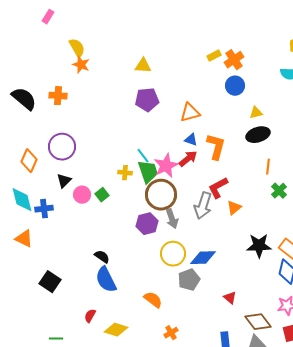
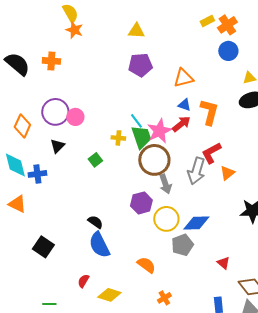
pink circle: (82, 195) -> (75, 117), moved
purple hexagon: (147, 224) -> (141, 203), moved

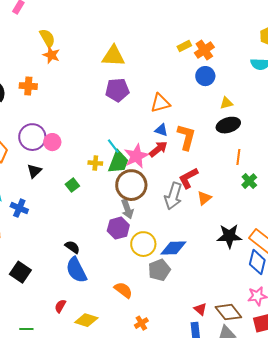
yellow triangle: (136, 31) -> (113, 56), size x1.4
green trapezoid: (141, 137) -> (118, 162), turned 40
blue cross: (37, 174) -> (19, 208), moved, turned 30
gray arrow: (165, 184) -> (127, 209), moved
red triangle: (223, 263) -> (200, 309), moved

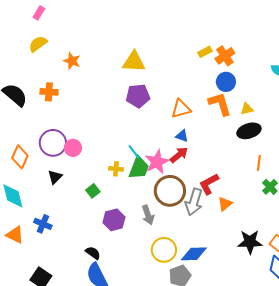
yellow semicircle: (47, 38) -> (38, 44), moved, turned -96
orange L-shape: (186, 137) -> (220, 104), moved, turned -32
brown circle: (131, 185) -> (170, 191), moved
blue cross: (19, 208) -> (43, 224), moved
purple hexagon: (118, 228) -> (114, 220), moved

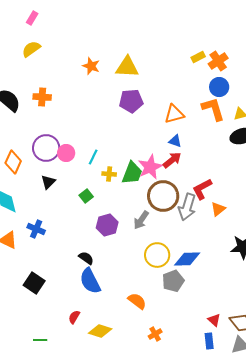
orange star: (72, 61) -> (91, 66), moved
cyan line: (134, 152) -> (93, 157), moved, turned 63
gray arrow: (148, 215) -> (141, 220), turned 54

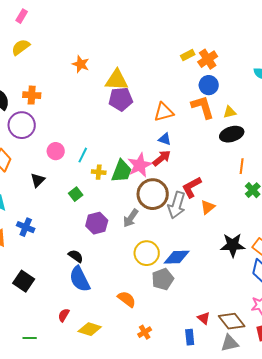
yellow triangle: (127, 67) -> (117, 80), moved
purple circle: (46, 148) -> (22, 125), moved
blue rectangle: (209, 341) -> (190, 337), moved

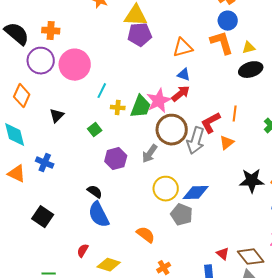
pink circle: (56, 151) -> (75, 65), moved, size x1.8
orange line: (242, 166) -> (235, 114), moved
gray pentagon: (163, 279) -> (182, 215), turned -30

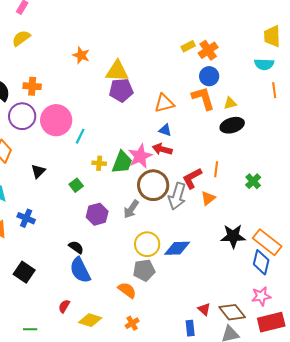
cyan line: (102, 91) -> (80, 136), moved
red arrow: (181, 94) -> (162, 149), turned -126
gray pentagon: (182, 215) -> (144, 270), moved, turned -30
orange cross: (164, 268) -> (132, 323), moved

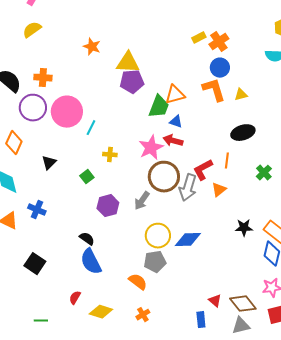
black ellipse: (232, 125) -> (243, 133), moved
green trapezoid: (122, 162) -> (159, 107), moved
black star: (233, 236) -> (244, 228), size x0.7

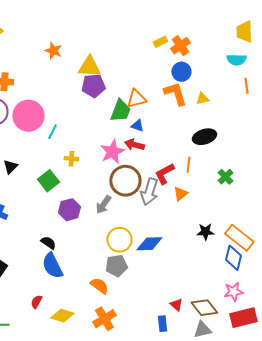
green square: (87, 177) -> (48, 181), size x1.5
orange cross: (143, 315) -> (104, 319), size x1.6

